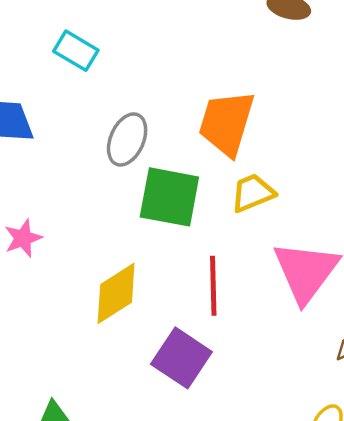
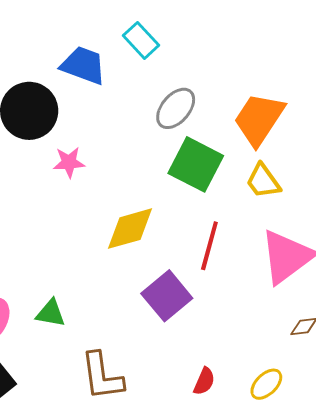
cyan rectangle: (76, 51) -> (141, 40), moved
yellow trapezoid: (253, 193) -> (263, 181), turned -120

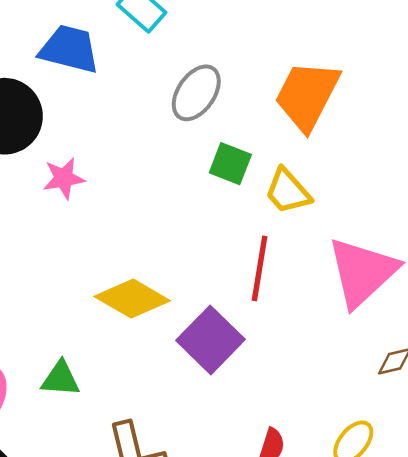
green square: (196, 164) -> (230, 164), size x0.6
yellow trapezoid: (263, 181) -> (288, 191), moved
yellow diamond: (130, 229) -> (132, 299), moved, turned 52

